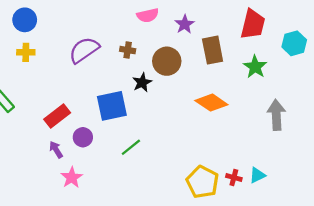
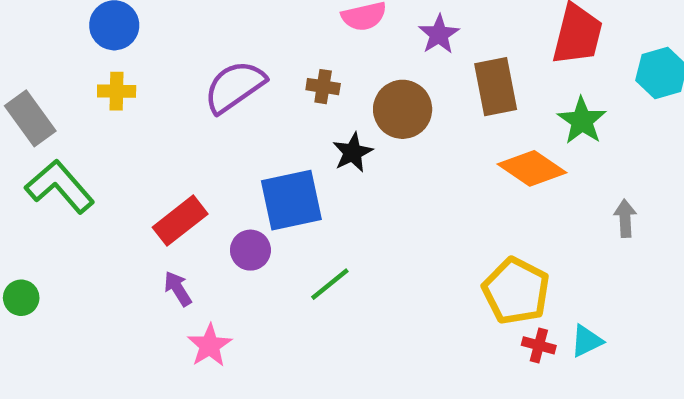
orange diamond: (211, 103) -> (532, 168), moved
gray arrow: (276, 115) -> (625, 218), size x0.6
purple circle: (83, 137) -> (250, 250), moved
yellow pentagon: (203, 182) -> (516, 291), moved

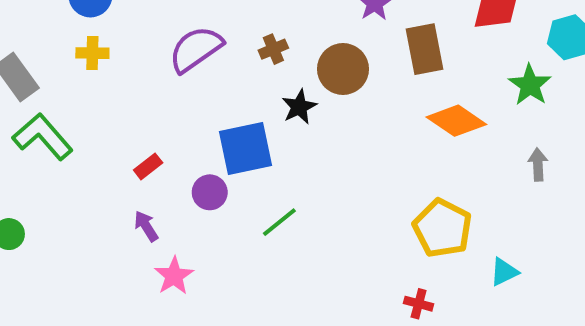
brown cross: (323, 87) -> (273, 49), turned -32
green star: (582, 121) -> (530, 85), moved
red rectangle: (180, 221) -> (148, 166), size x0.6
red cross: (539, 345) -> (419, 304), moved

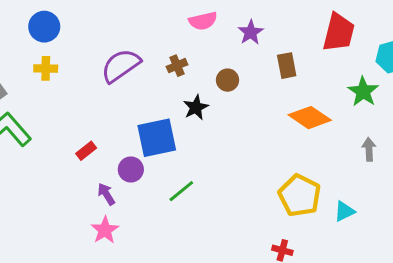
brown rectangle: (425, 49) -> (287, 66), size x0.7
brown circle: (343, 69) -> (228, 80), size x0.6
purple arrow: (146, 226) -> (106, 194), moved
cyan triangle: (504, 272) -> (344, 211), moved

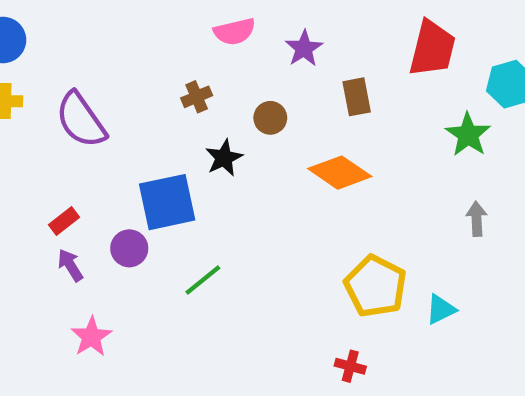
purple semicircle: (121, 66) -> (81, 120), moved, turned -90
orange diamond: (310, 118) -> (340, 173), moved
purple arrow: (106, 194) -> (70, 265), moved

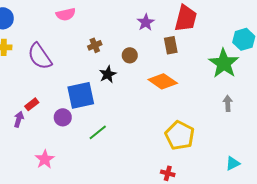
pink semicircle: (234, 32) -> (66, 14), moved
red trapezoid: (432, 48) -> (186, 18), moved
green star: (468, 135) -> (224, 63), size x1.4
purple arrow: (70, 265) -> (19, 119), moved, turned 49
cyan triangle: (441, 309) -> (233, 163), moved

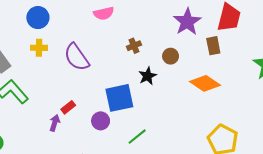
purple star: (146, 22) -> (187, 22), size x1.5

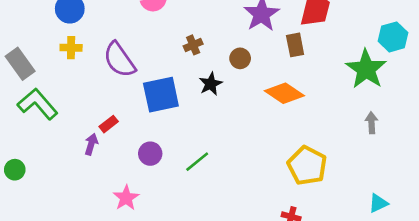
blue square: (119, 98) -> (161, 95), moved
purple circle: (101, 121) -> (150, 154), moved

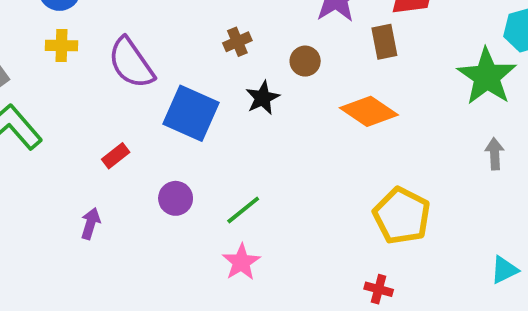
blue square: (161, 95) -> (191, 113), turned 36
purple arrow: (91, 144) -> (90, 223), moved
pink star: (126, 198) -> (241, 262), moved

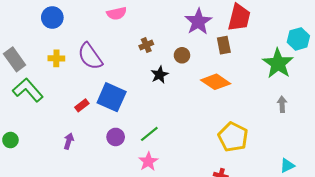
yellow cross: (61, 46) -> (56, 58), moved
blue square: (191, 113) -> (112, 97), moved
purple circle: (176, 198) -> (116, 137), moved

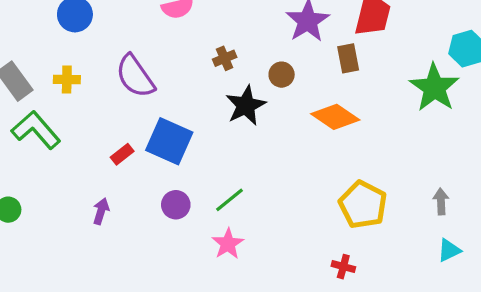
yellow cross: (56, 58) -> (67, 79), moved
black star: (160, 75) -> (246, 105), size x1.4
gray arrow: (282, 104) -> (441, 201), moved

